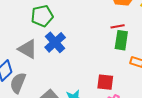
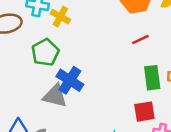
green rectangle: (121, 40) -> (152, 78), moved
gray triangle: (28, 49) -> (55, 96), moved

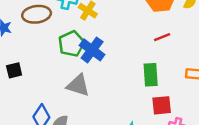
green rectangle: (152, 78) -> (151, 75), moved
blue cross: (70, 80) -> (92, 50), moved

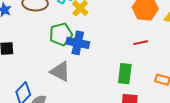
blue cross: (92, 50) -> (78, 43), turned -35

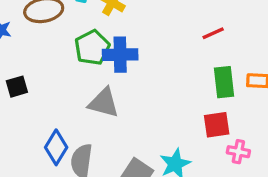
green rectangle: (125, 74) -> (224, 82), moved

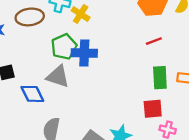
gray triangle: (104, 103) -> (58, 76), moved
blue diamond: (56, 147) -> (32, 94), moved, turned -60

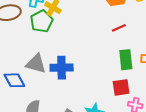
green pentagon: (64, 47) -> (42, 21), moved
blue cross: (84, 53) -> (62, 68), moved

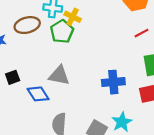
blue cross: (62, 68) -> (113, 82), moved

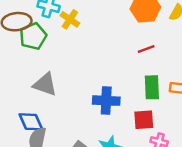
green pentagon: (62, 32) -> (33, 36), moved
blue diamond: (38, 94) -> (31, 122), moved

